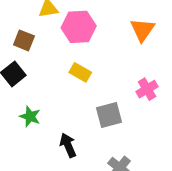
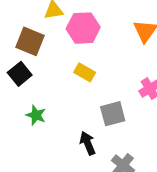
brown square: (24, 40) -> (30, 41), size x1.4
black arrow: (68, 145) -> (88, 143), moved

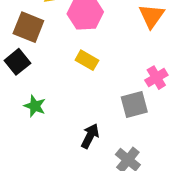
gray square: (113, 114) -> (134, 104), moved
black arrow: (88, 143) -> (90, 136), turned 50

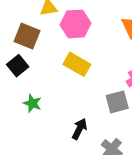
yellow rectangle: (87, 60) -> (77, 64), size x1.4

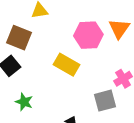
pink hexagon: (75, 24) -> (88, 35), moved

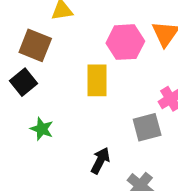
yellow rectangle: (67, 65) -> (97, 80), turned 60

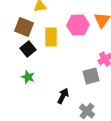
yellow rectangle: (97, 80) -> (51, 37), moved
black square: (23, 82) -> (28, 49), moved

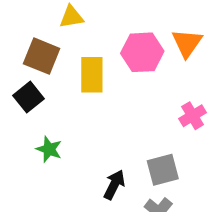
black square: (28, 49) -> (29, 97), moved
gray square: (91, 76) -> (163, 170), moved

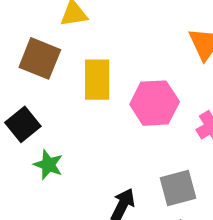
pink hexagon: (142, 52) -> (155, 103), moved
black square: (29, 97) -> (23, 124), moved

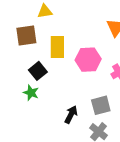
brown square: (40, 58) -> (26, 35), turned -30
black square: (23, 124) -> (38, 71), moved

